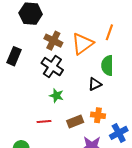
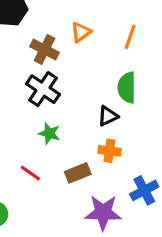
orange triangle: (82, 44) -> (81, 32), moved, size x0.6
orange cross: (98, 115) -> (109, 151), moved
red line: (44, 122) -> (30, 173), turned 40

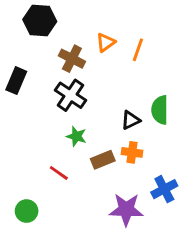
orange line: (130, 37) -> (138, 50), moved
green semicircle: (127, 88) -> (160, 110), moved
brown rectangle: (78, 173) -> (103, 160), moved

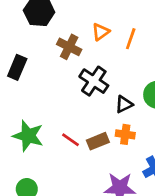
black cross: (70, 95) -> (94, 81), moved
green star: (76, 136) -> (28, 136), moved, size x1.6
red line: (59, 173) -> (71, 140), moved

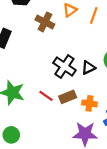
black cross: (94, 81) -> (64, 66), moved
orange cross: (125, 134) -> (89, 103), moved

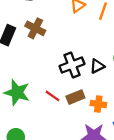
brown cross: (45, 22) -> (35, 28), moved
black cross: (64, 66) -> (72, 65), turned 35

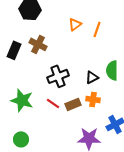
black cross: (72, 65) -> (58, 76), moved
orange cross: (98, 104) -> (93, 99), moved

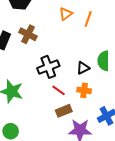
red line: (53, 103) -> (59, 90), moved
brown rectangle: (73, 104) -> (64, 111), moved

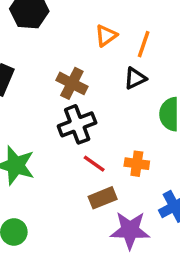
brown cross: (28, 34) -> (72, 83), moved
black triangle: (83, 68) -> (135, 78), moved

